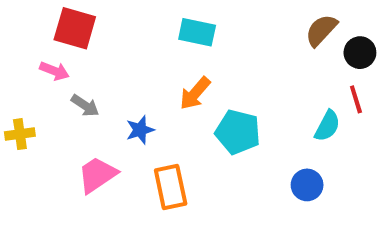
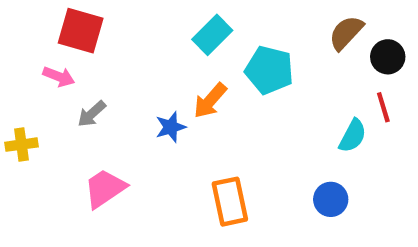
cyan rectangle: (197, 32) -> (212, 35), turned -57
gray arrow: (85, 106) -> (92, 114), turned 104
blue star: (140, 130) -> (171, 127), moved
cyan pentagon: (238, 132) -> (269, 70), moved
orange rectangle: (171, 187) -> (230, 202), moved

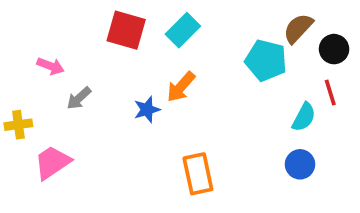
red square: (81, 31) -> (126, 30), moved
cyan pentagon: (269, 70) -> (266, 60), moved
pink trapezoid: (105, 188) -> (52, 162), moved
blue circle: (331, 199) -> (300, 164), moved

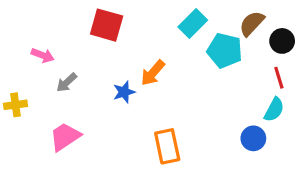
cyan rectangle: (183, 30) -> (193, 23), moved
cyan semicircle: (304, 117) -> (274, 110), moved
pink trapezoid: (52, 162) -> (65, 137), moved

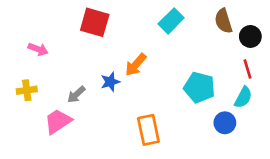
brown semicircle: (252, 23) -> (223, 21), turned -60
cyan pentagon: (225, 51) -> (199, 87), moved
gray arrow: (67, 82) -> (76, 95), moved
yellow cross: (16, 105) -> (27, 90), moved

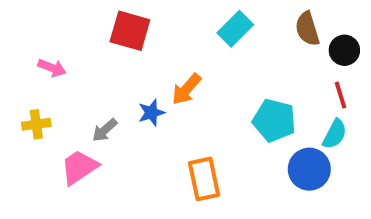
blue circle: (225, 123) -> (309, 169), size x1.4

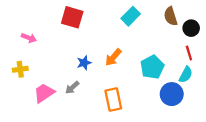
orange arrow: (186, 89) -> (113, 57), moved
cyan pentagon: (274, 120) -> (152, 67), turned 30
gray arrow: (105, 130) -> (72, 88), moved

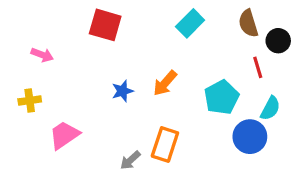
red line: (189, 53) -> (258, 67), moved
gray arrow: (72, 88) -> (130, 160), moved
orange rectangle: (113, 100) -> (165, 145), turned 30

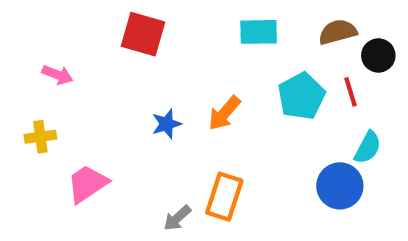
cyan rectangle: (190, 23) -> (259, 32), turned 44
brown semicircle: (248, 23) -> (338, 32), turned 92
cyan pentagon: (222, 97) -> (301, 96), moved

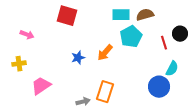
brown semicircle: (338, 32) -> (145, 15), moved
black circle: (378, 55) -> (180, 34), moved
cyan pentagon: (301, 96) -> (131, 37), moved
gray arrow: (177, 218) -> (83, 102), turned -152

